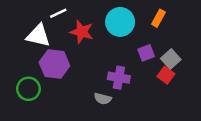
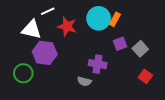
orange rectangle: (158, 18) -> (115, 19), moved
red square: (166, 75) -> (145, 76), moved

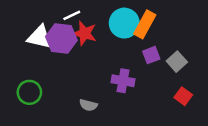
white line: (48, 11) -> (72, 15), moved
orange rectangle: (115, 19) -> (145, 24), size x1.5
purple hexagon: (45, 53) -> (61, 38), moved
gray semicircle: (84, 81) -> (88, 105), moved

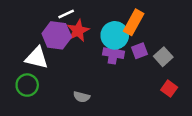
cyan circle: (124, 23) -> (115, 35), moved
red star: (85, 33) -> (78, 31), turned 30
white triangle: (40, 37) -> (37, 58), moved
purple cross: (123, 81) -> (114, 53), moved

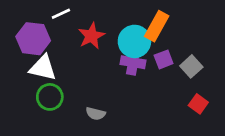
white line: (66, 14) -> (61, 14), moved
purple hexagon: (57, 35) -> (33, 39), moved
green circle: (27, 85) -> (50, 97), moved

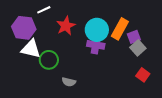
orange rectangle: (157, 26) -> (120, 29), moved
purple square: (164, 59) -> (134, 37), moved
green circle: (50, 97) -> (49, 60), moved

